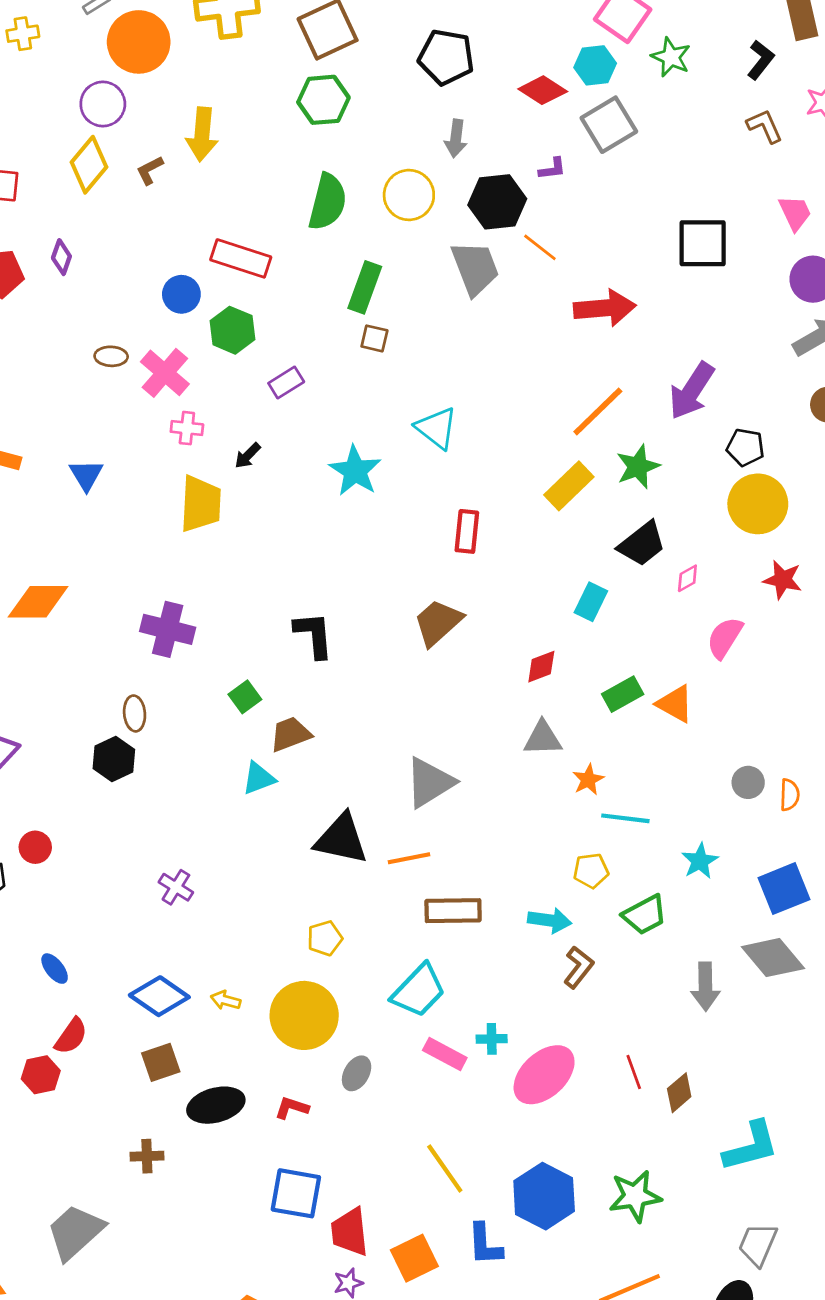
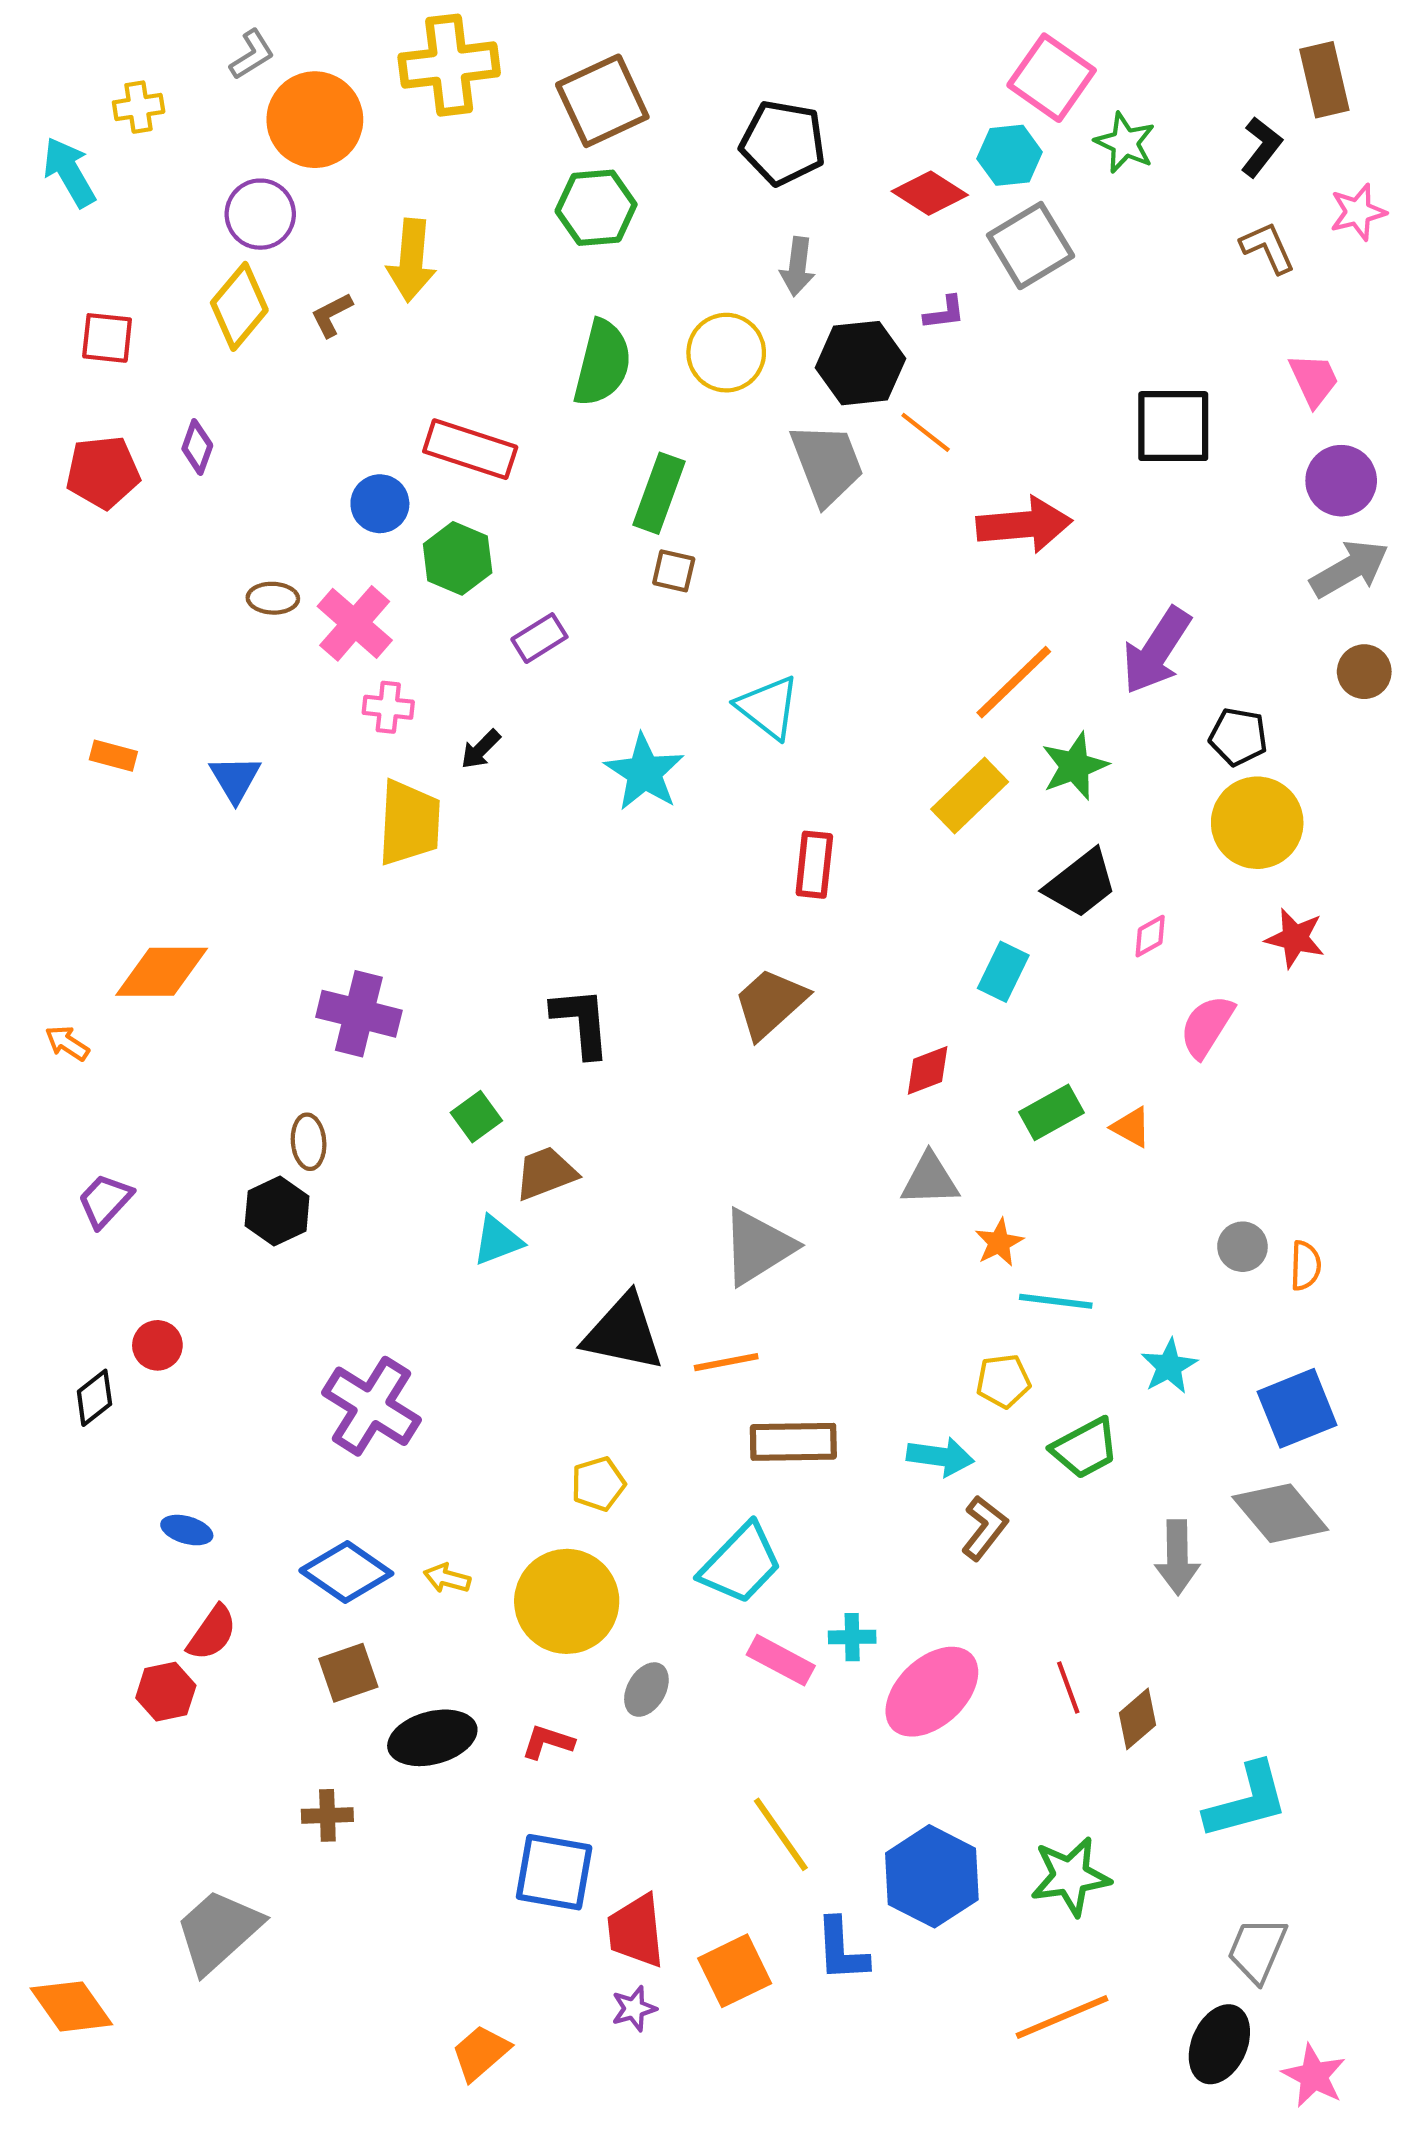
orange triangle: (675, 704) -> (1131, 1127), size x0.7
purple cross: (176, 887) -> (371, 1406), size x1.8
blue ellipse: (55, 969) -> (187, 1530), turned -36

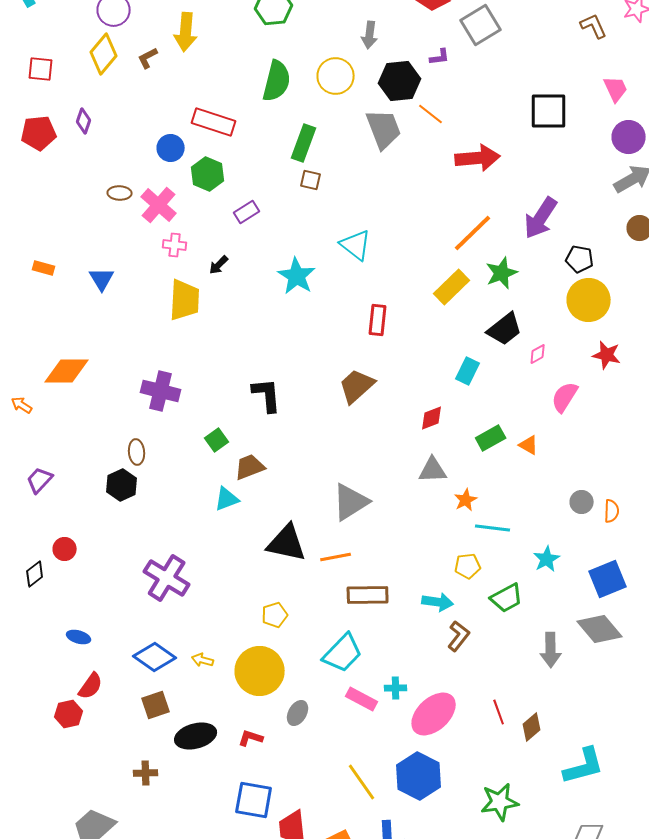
blue hexagon: (932, 1876) -> (419, 776), moved

